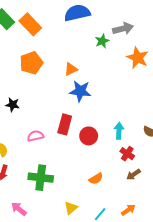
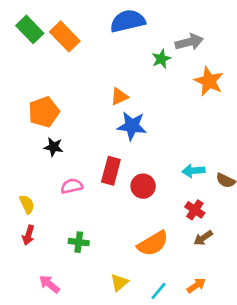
orange pentagon: (31, 63) -> (44, 112), moved
black star: (13, 105) -> (54, 147), moved
cyan arrow: (119, 131) -> (193, 171), moved, turned -98
green cross: (41, 178) -> (79, 242), size x0.6
orange semicircle: (96, 179) -> (153, 243), size x1.6

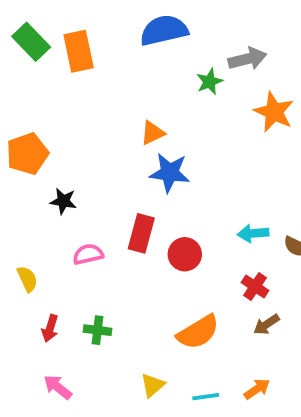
orange rectangle: (65, 36) -> (79, 51), turned 32
orange pentagon: (44, 112) -> (27, 154), moved
red arrow: (28, 235) -> (50, 328), moved
cyan line: (158, 291) -> (206, 397), turned 42

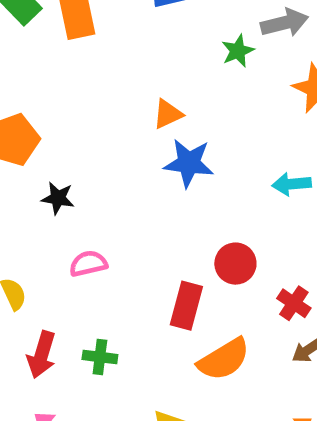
red rectangle: (141, 233) -> (186, 306), moved
cyan arrow: (253, 233) -> (292, 184), moved
red circle: (185, 254) -> (235, 264), moved
red arrow: (50, 328) -> (42, 355), size x1.4

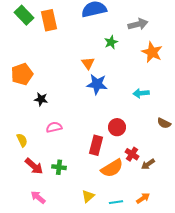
green star: (238, 51) -> (111, 42), moved
orange triangle: (168, 114) -> (88, 63), turned -40
red cross: (294, 303) -> (132, 154), moved
red arrow: (42, 355) -> (34, 166), turned -66

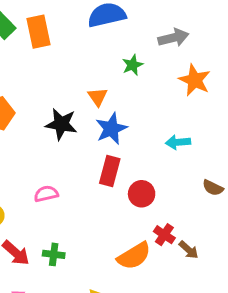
blue star: (97, 84) -> (111, 129), turned -30
black star: (41, 99) -> (61, 124), moved, size x1.5
red rectangle: (96, 145) -> (110, 171), moved
brown arrow: (148, 164) -> (189, 250), turned -104

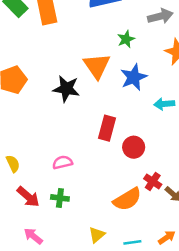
orange triangle: (98, 97) -> (97, 66), size x1.6
blue star: (111, 129) -> (134, 77), moved
pink semicircle: (46, 194) -> (62, 162), moved

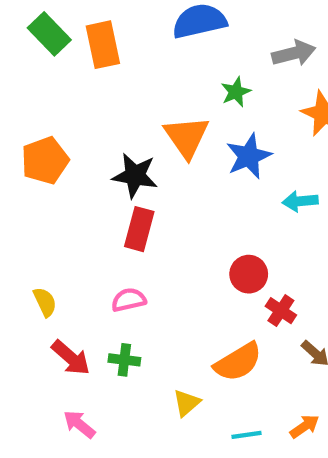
red rectangle: (107, 128) -> (139, 229), moved
red cross: (153, 181) -> (281, 311), moved
yellow triangle: (97, 235) -> (187, 403), moved

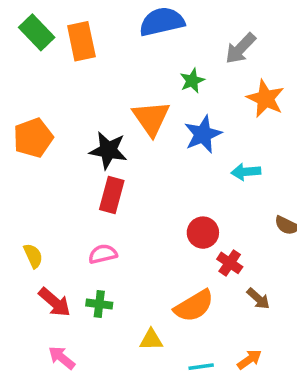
gray arrow: (294, 53) -> (240, 48), turned 148
yellow triangle: (187, 403) -> (151, 340), turned 40

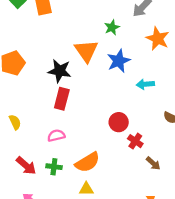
yellow semicircle: (33, 256) -> (15, 122), moved
orange semicircle: (194, 306) -> (87, 162), moved

